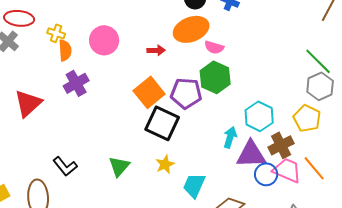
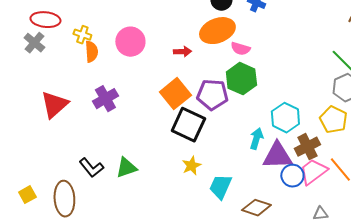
purple cross: (76, 83) -> (105, 99), moved
green triangle: (119, 166) -> (126, 168), moved, turned 30
pink trapezoid: (287, 170) -> (313, 172), turned -60

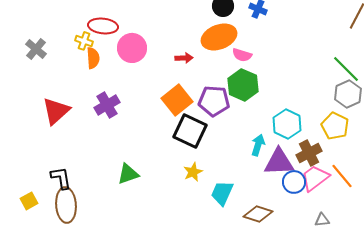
red ellipse: (45, 20) -> (103, 26), moved
black L-shape: (91, 168) -> (61, 178), moved, turned -150

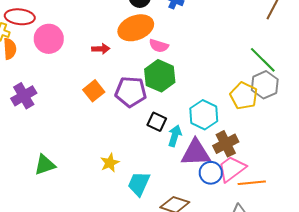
orange square: (177, 100) -> (94, 91), size x0.7
yellow pentagon: (335, 126) -> (244, 96), moved
black square: (190, 131) -> (157, 122), moved, size x0.6
orange line: (342, 176) -> (252, 183), moved, turned -56

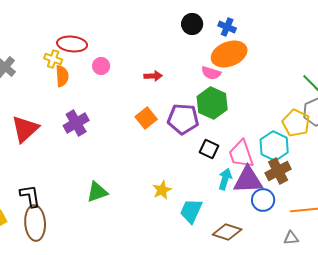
orange ellipse: (136, 28) -> (229, 54), moved
pink circle: (49, 39) -> (101, 66), size x0.6
cyan hexagon: (204, 115) -> (274, 146), moved
cyan arrow: (175, 136) -> (225, 179), moved
pink trapezoid: (232, 169) -> (241, 154), moved, turned -72

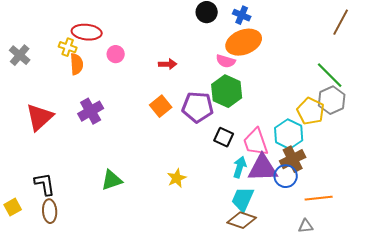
blue circle: (263, 200) -> (286, 176), moved
cyan trapezoid: (191, 211) -> (243, 199), moved
brown ellipse: (35, 223) -> (50, 211), size x0.7

